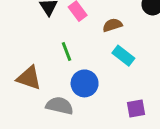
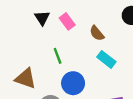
brown semicircle: (112, 25) -> (97, 33), turned -112

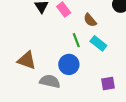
green line: (58, 56) -> (76, 40), moved

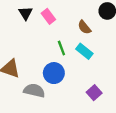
brown semicircle: (90, 20) -> (84, 27), moved
purple square: (108, 83) -> (94, 93), turned -32

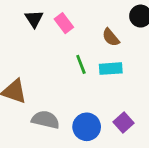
cyan rectangle: (84, 51) -> (111, 69), turned -42
blue circle: (54, 73) -> (87, 127), moved

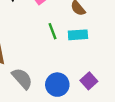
gray semicircle: (45, 120) -> (22, 79), turned 35

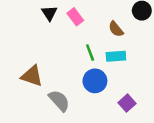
blue circle: (57, 85) -> (95, 81), moved

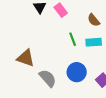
blue circle: (95, 81) -> (77, 72), moved

